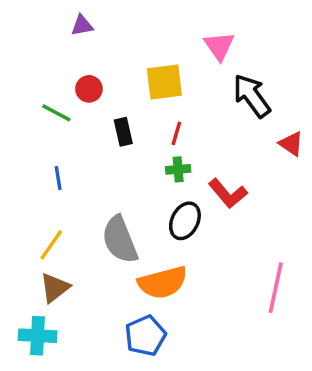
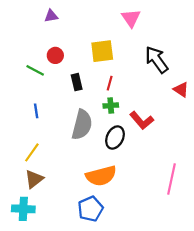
pink triangle: (219, 46) -> (131, 18), moved
gray semicircle: (120, 240) -> (82, 125), moved, turned -144

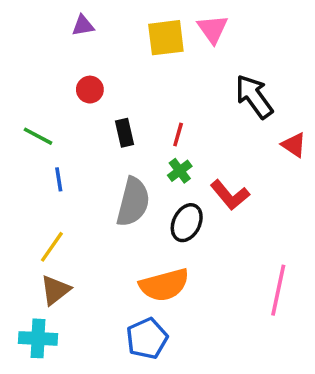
yellow square: (102, 51) -> (166, 38), moved
green line: (35, 70) -> (38, 136), moved
green cross: (111, 106) -> (180, 171), turned -32

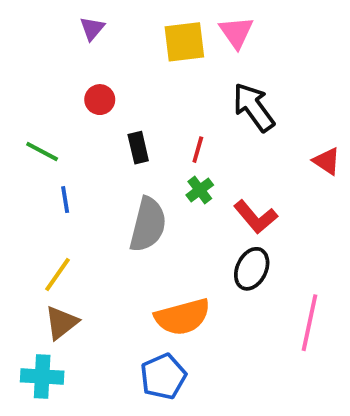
purple triangle: (83, 26) -> (92, 28), turned -40
black arrow: (254, 96) -> (254, 107), moved
black ellipse: (187, 223) -> (252, 269), moved

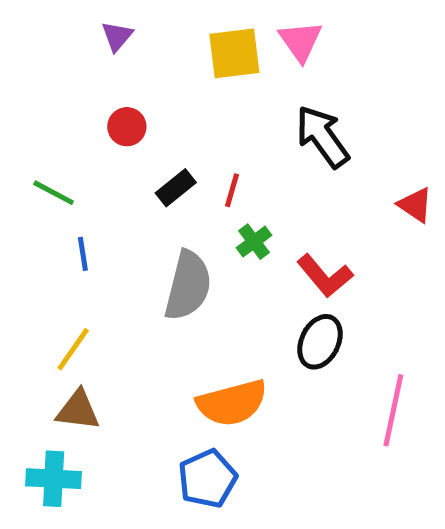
black rectangle: (138, 148) -> (176, 188), turned 64
red line: (198, 150) -> (232, 190), moved
brown triangle: (61, 323) -> (78, 410), turned 45

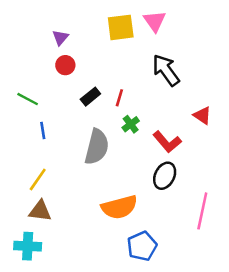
purple triangle: (117, 36) -> (60, 37), moved
red triangle: (415, 205) -> (202, 115), moved
blue pentagon: (208, 479) -> (142, 246), moved

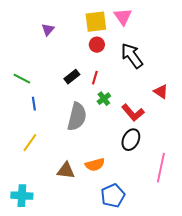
red circle: (65, 65) -> (97, 45), moved
orange semicircle: (119, 207) -> (95, 165), size x0.7
brown triangle: (40, 211) -> (66, 171), moved

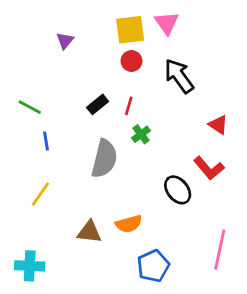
red L-shape: (133, 113) -> (209, 168), moved
black ellipse: (131, 140) -> (178, 190), turned -65
pink line: (161, 168) -> (220, 250), moved

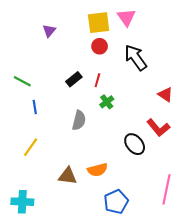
gray semicircle: (104, 159) -> (79, 120), size x0.7

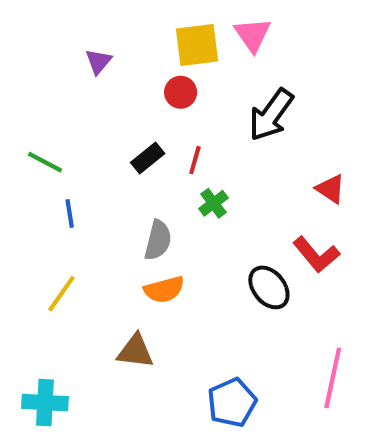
red circle: (100, 46) -> (181, 92), moved
black arrow: (136, 58) -> (271, 115), turned -108
orange semicircle: (97, 170) -> (164, 290), moved

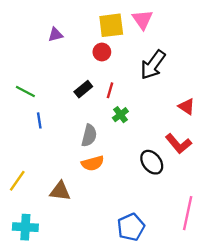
purple triangle: (98, 61) -> (56, 35), turned 35
yellow line: (61, 294) -> (17, 181), moved
brown triangle: (135, 351) -> (60, 191), moved

